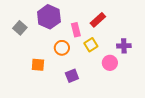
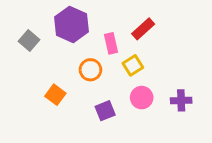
purple cross: (124, 46) -> (181, 100), moved
pink circle: (110, 63) -> (142, 98), moved
orange square: (38, 65) -> (55, 95), turned 32

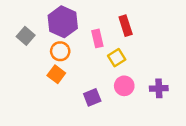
red rectangle: (143, 29) -> (126, 26), turned -66
orange circle: (90, 70) -> (60, 51), moved
orange square: (55, 95) -> (56, 74), moved

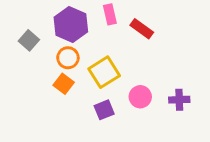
red rectangle: (126, 26) -> (142, 29), turned -36
pink rectangle: (97, 38) -> (110, 14), moved
yellow square: (117, 58) -> (104, 72), moved, size x1.5

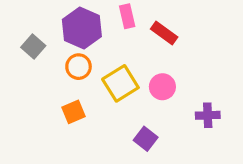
orange square: (64, 84) -> (73, 112), moved, turned 30
pink circle: (140, 97) -> (162, 87), moved
purple square: (104, 110) -> (146, 139), moved, turned -30

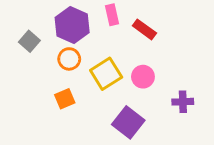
purple square: (146, 139) -> (128, 122), size x1.5

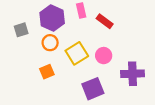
gray square: (29, 41) -> (21, 30), turned 32
purple cross: (183, 102) -> (133, 74), size x1.5
purple square: (128, 122) -> (93, 89), turned 30

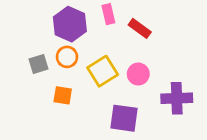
gray square: (21, 30) -> (38, 64), moved
orange square: (47, 72) -> (63, 95), turned 32
purple square: (93, 89) -> (124, 118), turned 30

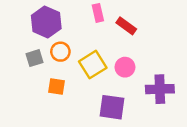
purple hexagon: (70, 24) -> (46, 22), moved

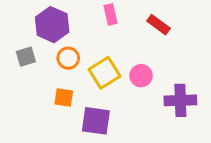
red rectangle: (126, 26) -> (159, 25), moved
gray square: (35, 58) -> (26, 57), moved
purple square: (112, 107) -> (96, 121), moved

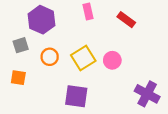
orange circle: (68, 58) -> (50, 57), moved
orange square: (64, 97) -> (18, 78), moved
purple cross: (180, 100) -> (147, 94), moved, turned 30

